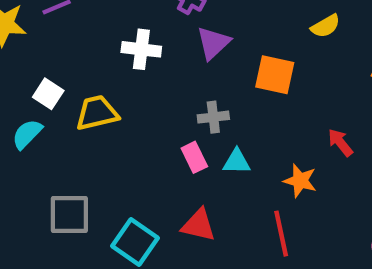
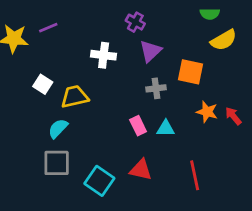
yellow semicircle: (326, 26) -> (224, 40), size x1.4
gray cross: (213, 117) -> (156, 88), moved
cyan semicircle: (27, 134) -> (58, 128), moved
orange star: (300, 181) -> (207, 112), moved

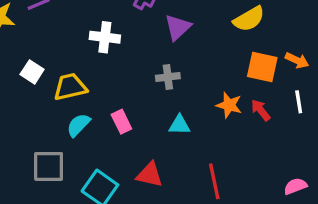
purple triangle: (150, 51) -> (178, 27), moved
orange square: (191, 72) -> (262, 67), moved
pink rectangle: (138, 126) -> (121, 122), moved
cyan semicircle: (58, 128) -> (78, 125), moved

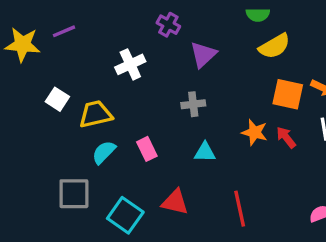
white cross: (105, 37) -> (130, 64), turned -32

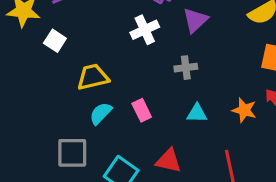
white cross: (130, 64) -> (145, 30), moved
white square: (57, 99) -> (55, 41), moved
orange star: (255, 132) -> (244, 110), moved

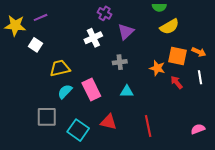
pink rectangle: (142, 110) -> (91, 89), size x1.5
orange star: (244, 110) -> (157, 68), moved

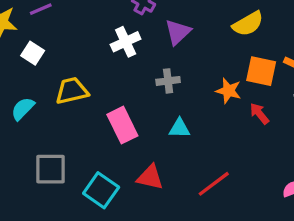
cyan semicircle: (65, 91) -> (23, 109), moved
red line: (148, 126) -> (214, 184), turned 65

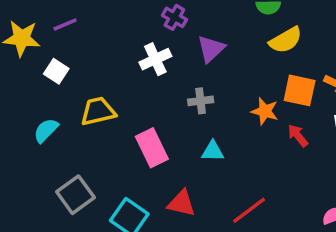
gray square: (51, 169) -> (75, 195), turned -36

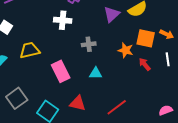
purple triangle: (211, 49) -> (112, 14), moved
white cross: (155, 59) -> (63, 20), turned 30

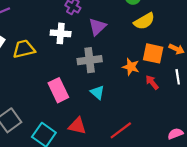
purple triangle: (112, 14) -> (97, 27), moved
gray cross: (89, 44) -> (90, 60), size x1.5
yellow trapezoid: (30, 50) -> (24, 49), moved
cyan triangle: (96, 73) -> (97, 92), turned 40

